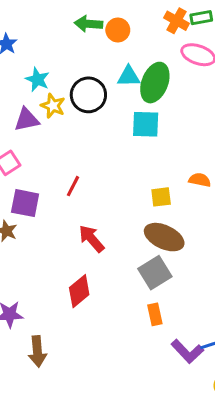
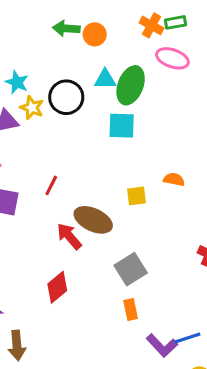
brown ellipse: (164, 237) -> (93, 220), moved

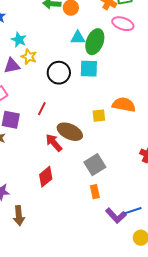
black circle: (66, 97) -> (59, 73), moved
orange semicircle: (174, 179) -> (124, 105), size x1.6

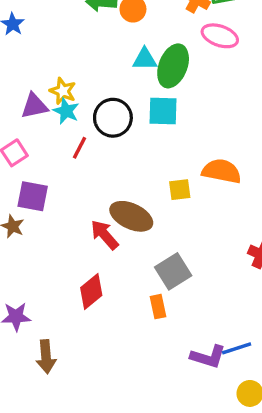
cyan star: (19, 40) -> (66, 111), moved
red line: (42, 109) -> (79, 148), moved
orange rectangle: (95, 192) -> (158, 307), moved
purple L-shape: (116, 216) -> (208, 357), turned -30

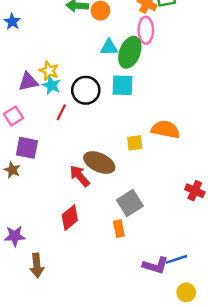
pink ellipse: (220, 36) -> (146, 30), moved, turned 70

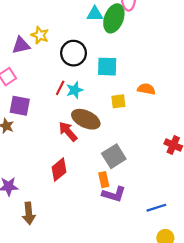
cyan star: (51, 85) -> (75, 90), moved, turned 30
cyan square: (123, 85) -> (107, 67), moved
red line: (61, 112) -> (60, 88), moved
orange semicircle: (165, 129) -> (146, 89), size x0.7
purple L-shape: (156, 265) -> (114, 194), moved

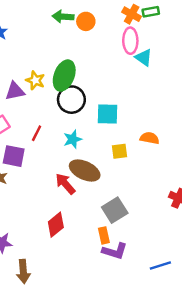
cyan triangle: (95, 14) -> (144, 57), moved, turned 36
green ellipse: (114, 18) -> (64, 76), moved
red line: (60, 88) -> (37, 133), moved

